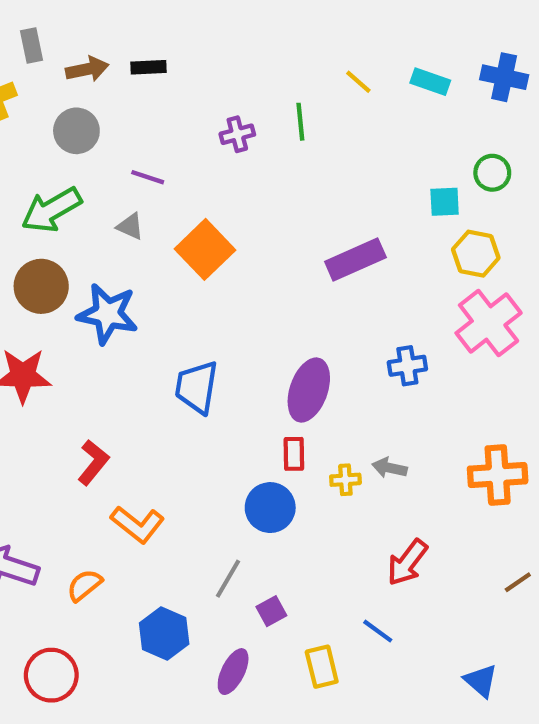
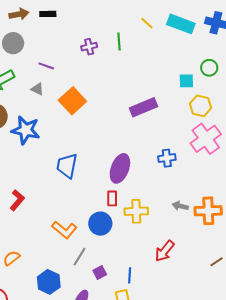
cyan rectangle: (430, 82) -> (181, 24), size x1.5
gray arrow: (389, 468) -> (180, 206), moved
yellow cross: (345, 480) -> (136, 211), size x1.6
orange L-shape: (137, 524) -> (64, 230), moved
blue line: (378, 631) -> (130, 275), moved, turned 56

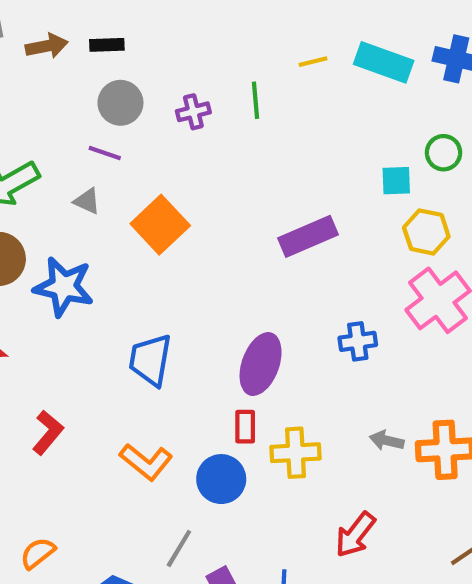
yellow line: (147, 23) -> (313, 62), turned -56
gray circle: (13, 43) -> (120, 103), moved
orange L-shape: (64, 230) -> (146, 462), moved

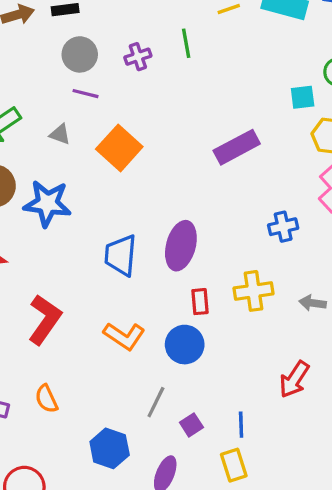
purple line: (105, 153) -> (85, 94), moved
purple ellipse: (261, 364) -> (181, 246), moved
red L-shape: (48, 433) -> (45, 320), size x1.4
yellow cross: (296, 453) -> (253, 291), moved
orange semicircle: (38, 553) -> (46, 399), moved, turned -72

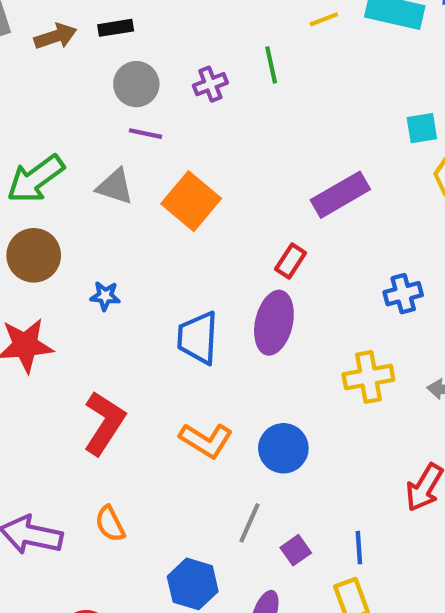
gray triangle: (60, 134) -> (115, 187), size x1.4
blue star: (47, 203) -> (105, 296), moved, size x0.5
red rectangle: (200, 302) -> (291, 261), moved, turned 40

